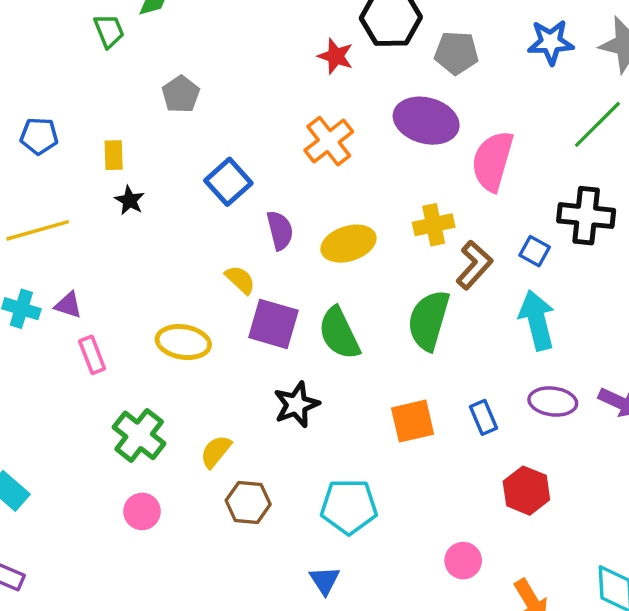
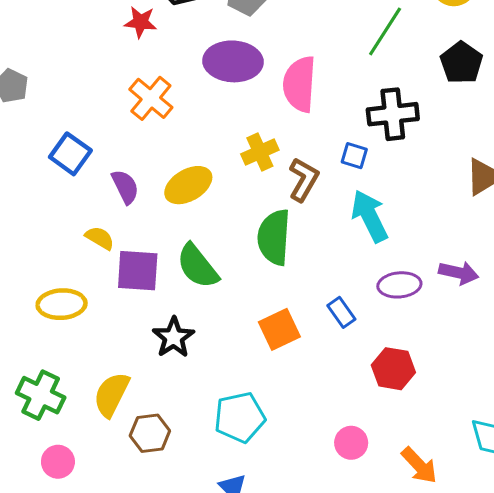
yellow semicircle: (216, 451) -> (112, 394), size x1.4

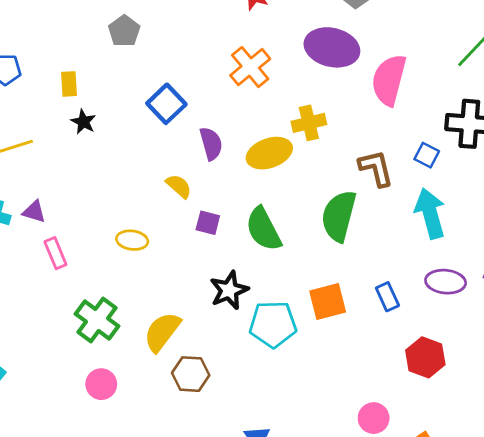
yellow cross: (260, 152) -> (309, 123), moved
brown L-shape: (304, 179) -> (376, 168), turned -54
purple square: (138, 271) -> (208, 223), size x0.6
yellow ellipse: (62, 304) -> (132, 240), size x0.7
cyan pentagon: (240, 417) -> (273, 324), moved

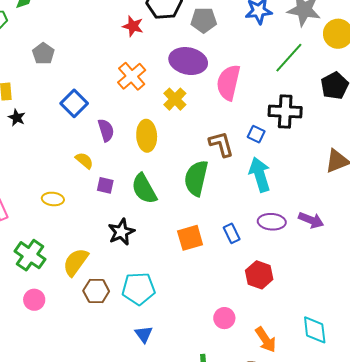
yellow cross: (309, 123) -> (175, 99), moved, turned -30
yellow ellipse: (269, 153) -> (147, 136), turned -72
cyan pentagon: (273, 324) -> (139, 289), moved

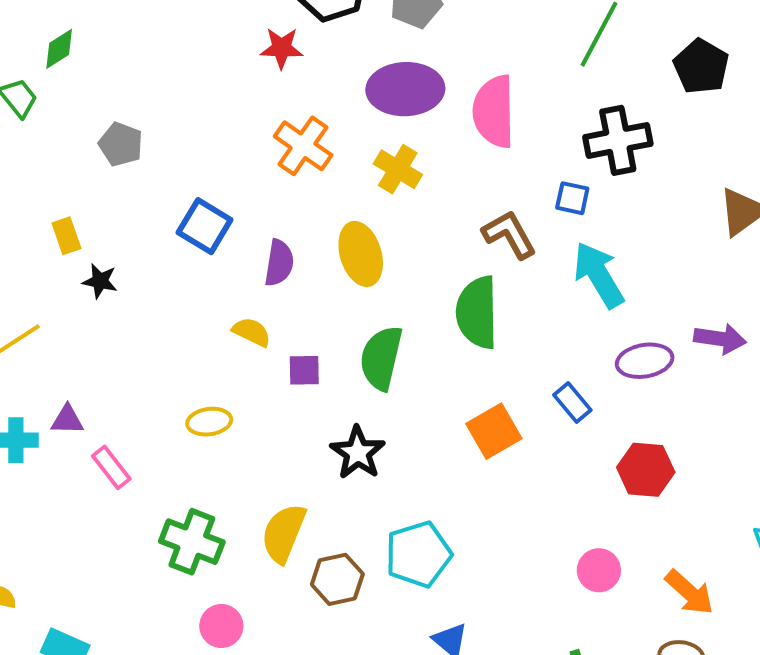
purple semicircle: (106, 130) -> (279, 263), turned 40
green semicircle: (144, 189) -> (381, 358), turned 56

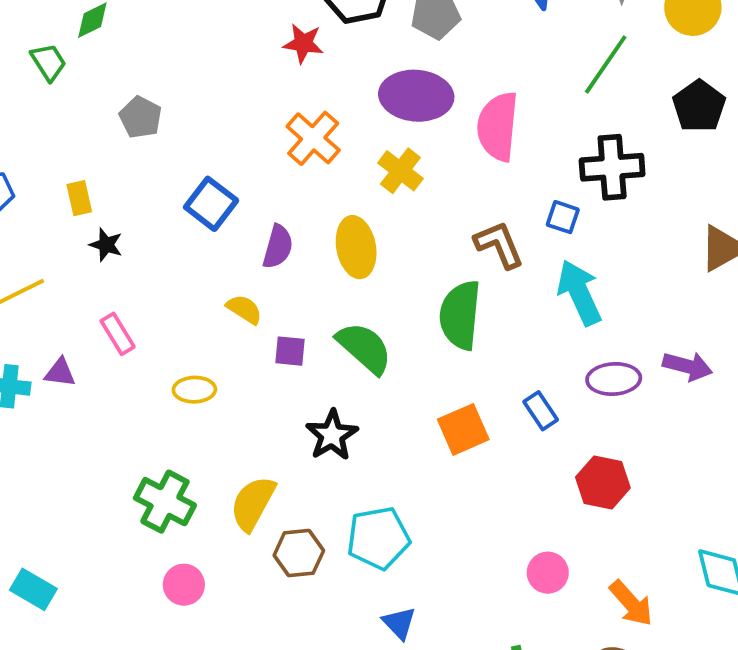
green semicircle: (381, 358) -> (364, 348), turned 112
pink rectangle: (111, 467) -> (118, 334), moved

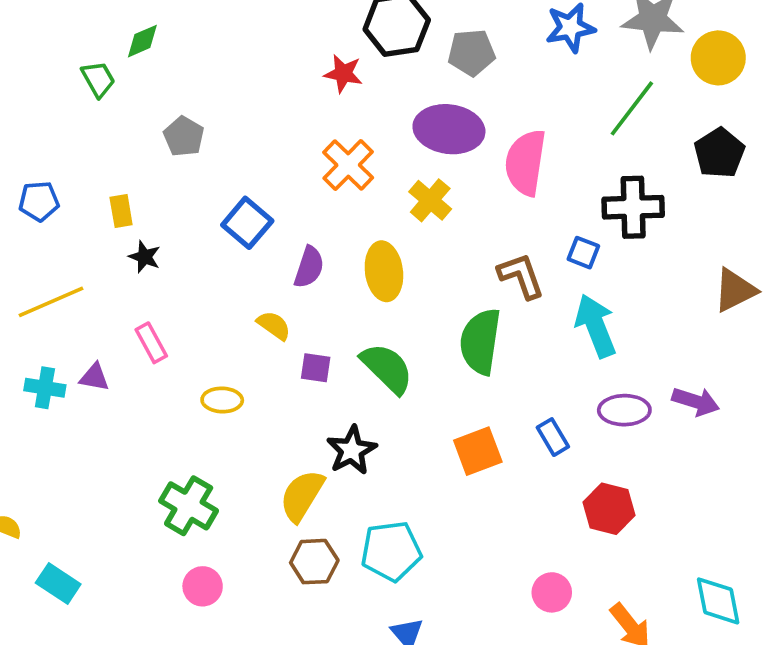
yellow semicircle: (253, 503) -> (302, 496), moved

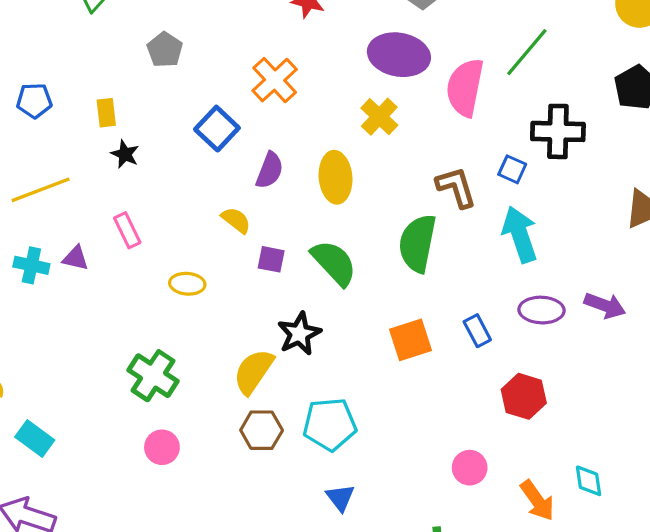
green line: (632, 108) -> (527, 52), moved
orange cross: (348, 165) -> (275, 80), moved
cyan diamond: (718, 601) -> (589, 481), moved, size x0.7

